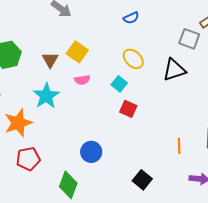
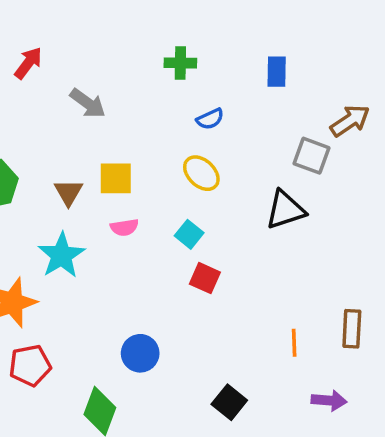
yellow square: (77, 52) -> (116, 178), turned -35
yellow ellipse: (133, 59) -> (201, 173), moved

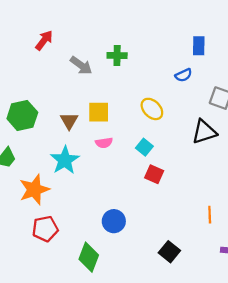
green cross: (180, 63) -> (117, 56), moved
blue semicircle: (210, 119) -> (184, 75), moved

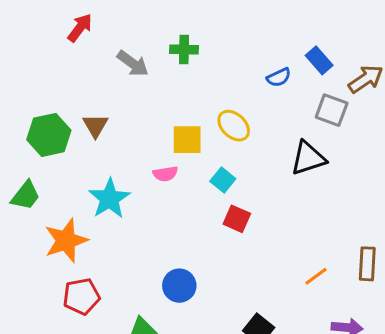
blue rectangle: (199, 46) -> (319, 60), moved, turned -42
yellow square: (99, 112) -> (187, 140), moved
brown triangle: (69, 121) -> (95, 126), moved
orange line: (210, 215) -> (316, 276), turned 56

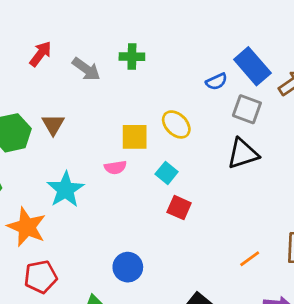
red arrow: (80, 28) -> (41, 54), moved
blue rectangle: (319, 60) -> (252, 66), size x1.5
gray square: (332, 110) -> (247, 109), moved
orange star: (66, 241) -> (27, 227), turned -30

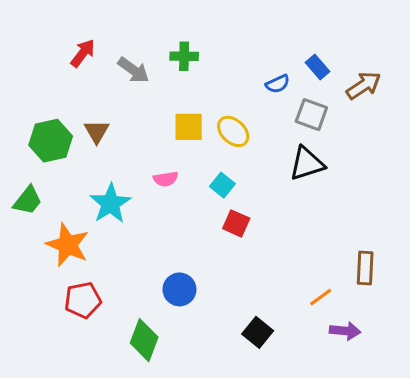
blue rectangle: (252, 66) -> (318, 67), size x0.6
yellow square: (135, 137) -> (189, 127), moved
orange line: (250, 259) -> (321, 297), moved

